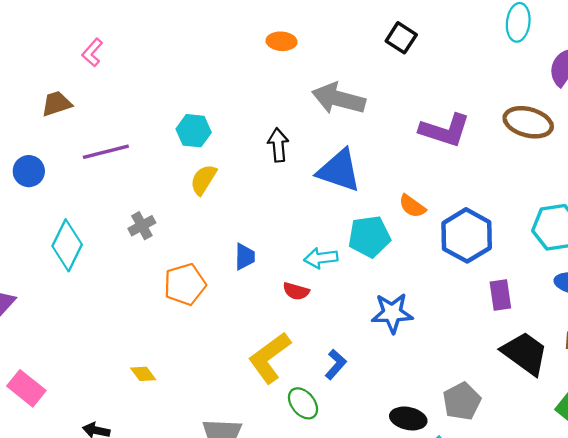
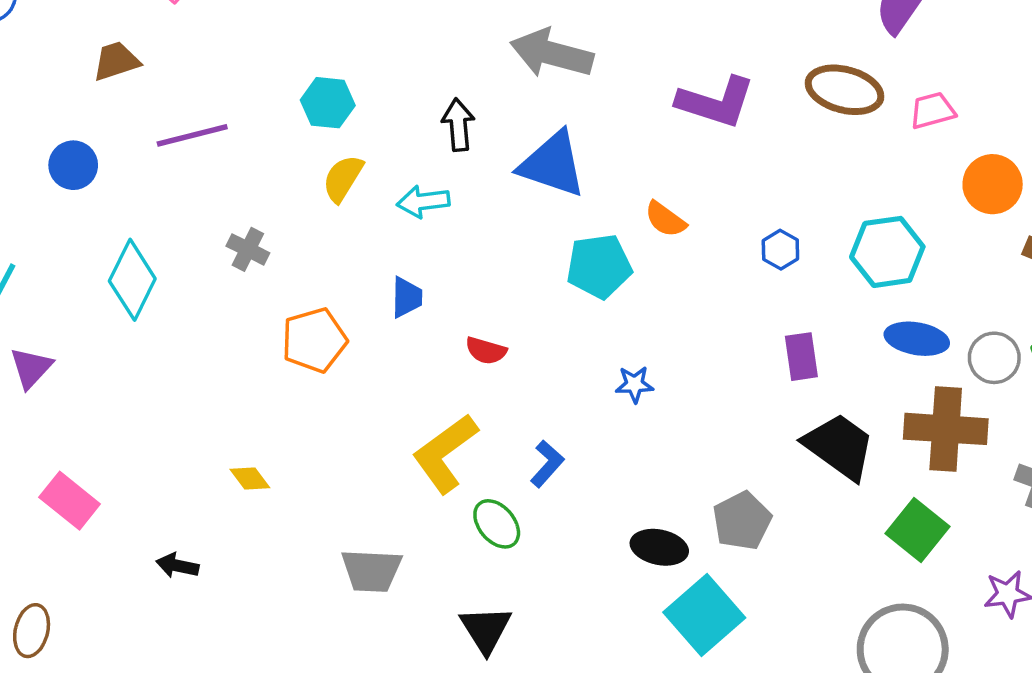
gray cross: (142, 226) -> (248, 249), turned -35
blue hexagon: (467, 235) -> (780, 250), moved, size x0.5
cyan arrow: (321, 258) -> (423, 202), moved
blue star: (392, 313) -> (634, 384), size x0.6

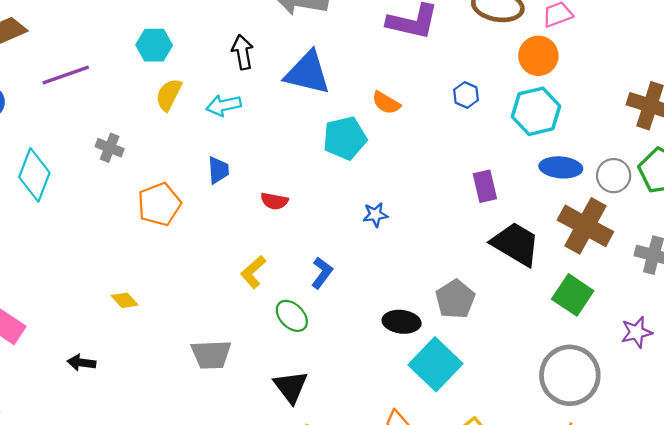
orange circle: (993, 184) -> (538, 56), moved
blue hexagon: (780, 250) -> (466, 95), moved
brown cross: (946, 429) -> (585, 226), turned 30
yellow L-shape: (445, 453) -> (253, 272), size x0.6

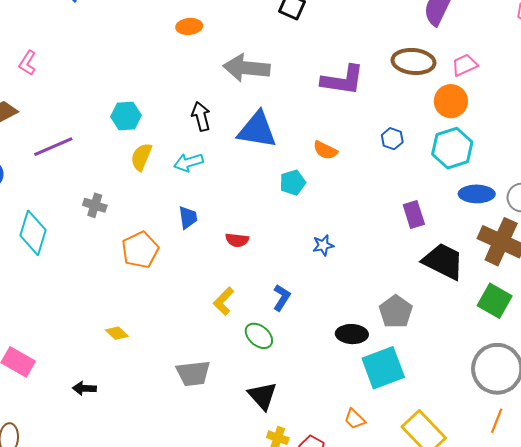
cyan pentagon: (345, 138) -> (293, 183), size x0.7
cyan square: (436, 364) -> (383, 368), turned 30

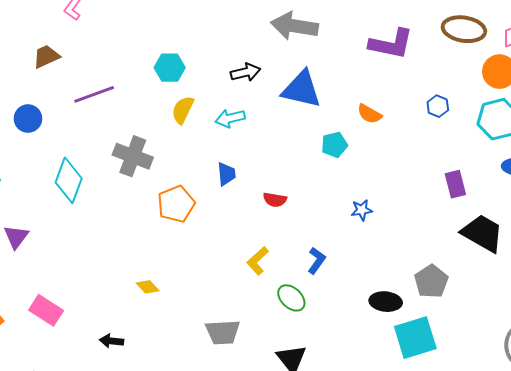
black arrow: (201, 116) -> (246, 72), turned 88
gray cross: (95, 205) -> (133, 156), size x1.6

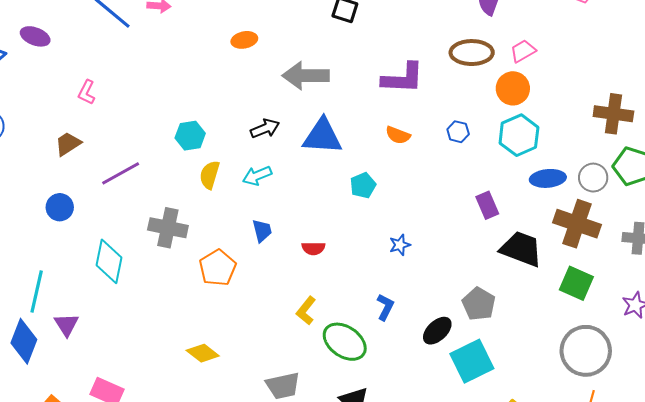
orange semicircle: (369, 114) -> (398, 135), moved
blue L-shape: (317, 261) -> (385, 307), moved
yellow diamond: (148, 287) -> (203, 353), size x1.4
green ellipse: (291, 298) -> (345, 342), size x1.5
black ellipse: (386, 302) -> (437, 331), turned -40

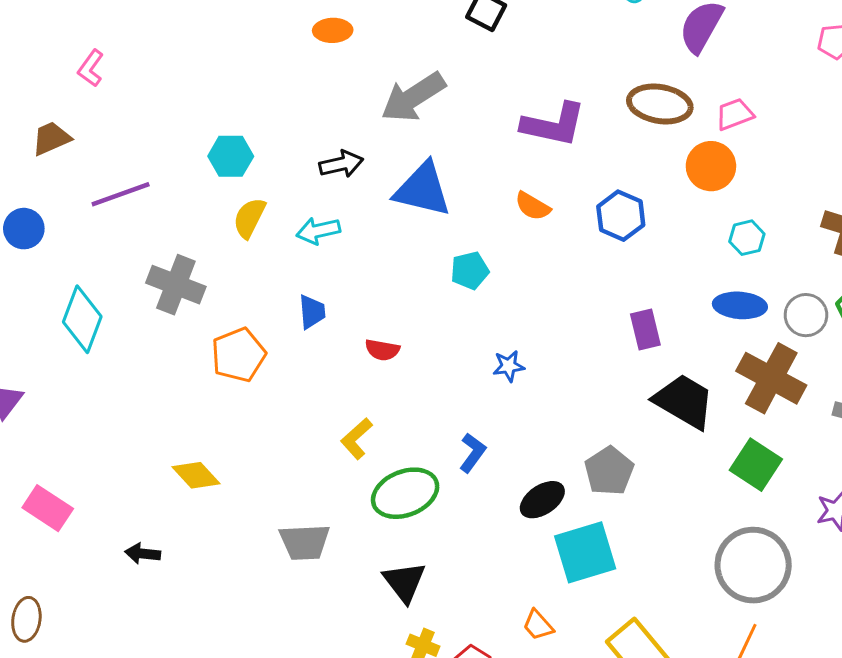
gray arrow: (306, 76) -> (413, 97), turned -42
blue hexagon: (458, 132) -> (621, 216), size x1.5
cyan hexagon: (519, 135) -> (747, 238), moved, size x0.6
green ellipse: (345, 342) -> (405, 493), turned -66

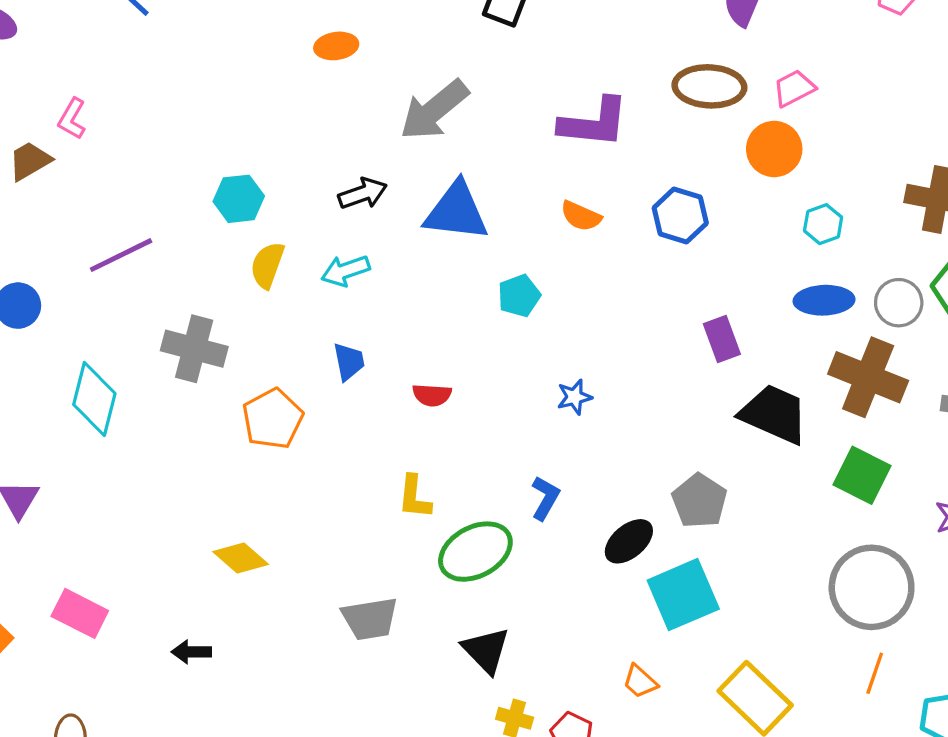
brown trapezoid: (51, 138) -> (30, 161), moved
yellow L-shape: (356, 439) -> (414, 497), turned -36

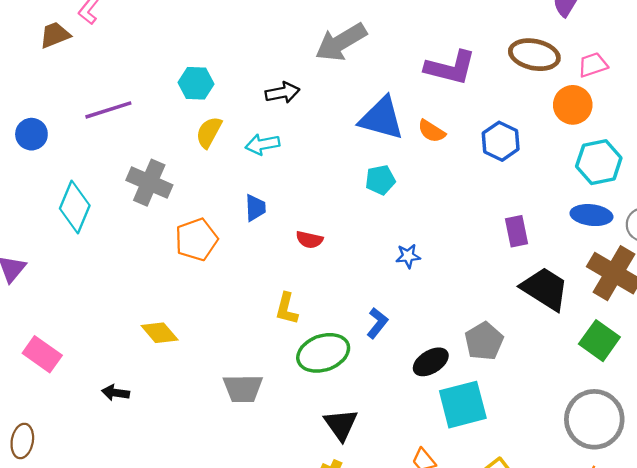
blue triangle: (456, 211) -> (381, 118), moved
cyan hexagon: (823, 224) -> (599, 162), size x1.6
black triangle: (486, 650) -> (341, 424), moved

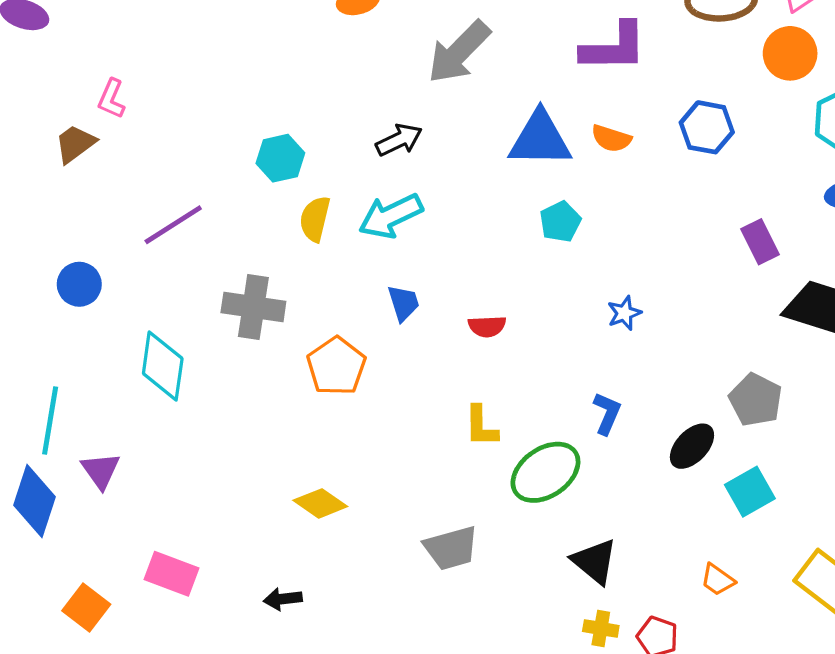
cyan arrow: (262, 144) -> (391, 216), size x1.4
cyan square: (463, 405) -> (750, 492), size x0.7

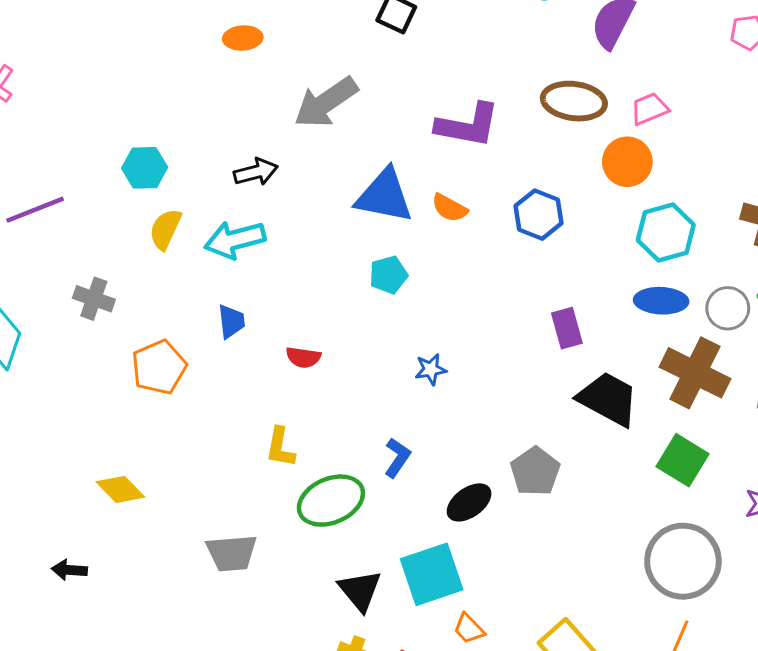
gray cross: (253, 307) -> (94, 299), size x0.7
cyan square: (750, 492) -> (432, 574), moved, size x1.4

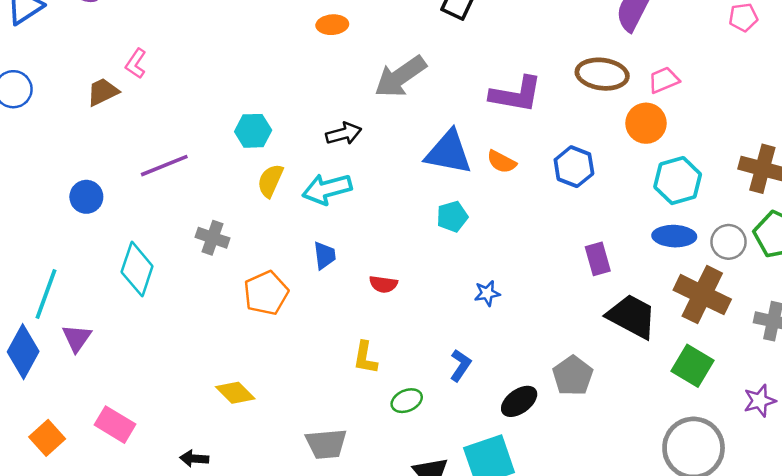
green ellipse: (331, 501) -> (407, 401), size x0.6

